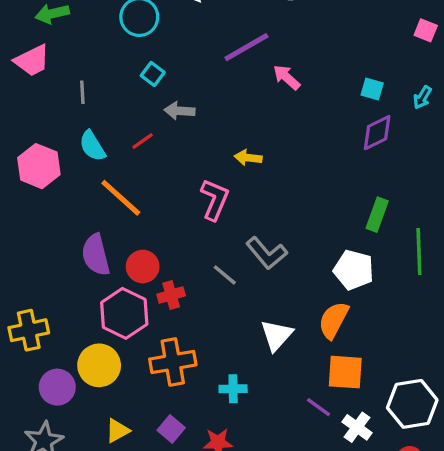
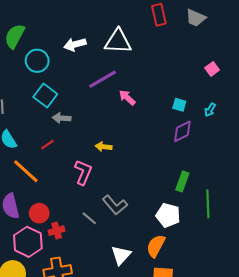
pink square: (426, 30) -> (212, 69), turned 32
cyan square: (153, 74) -> (45, 96), size x1.6
red line: (143, 141) -> (47, 145), moved

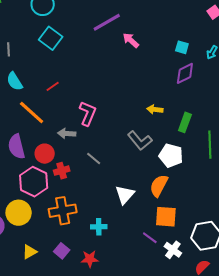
gray arrow: (62, 118) -> (67, 133), moved
yellow arrow: (104, 147) -> (155, 109), moved
gray L-shape: (115, 205) -> (140, 141), moved

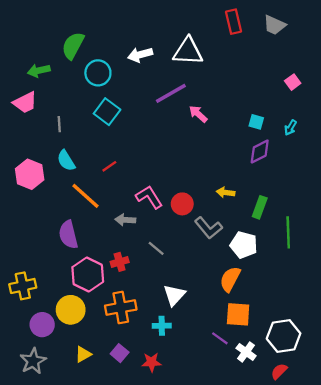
pink L-shape: (88, 113) -> (149, 197), turned -55
red circle: (45, 154) -> (182, 204), moved
white triangle: (125, 195) -> (174, 295), moved

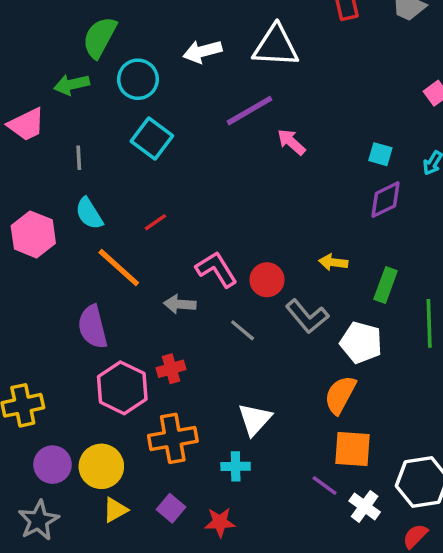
green arrow: (39, 71) -> (72, 84), moved
gray line: (156, 248) -> (243, 330), moved
yellow circle: (71, 310) -> (101, 466), moved

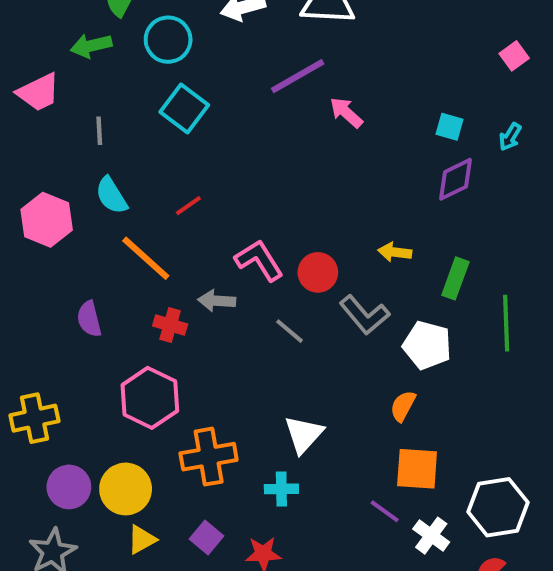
purple semicircle: (93, 327) -> (89, 319), moved, size x0.7
red cross: (171, 369) -> (170, 325), moved, turned 32
orange semicircle: (340, 395) -> (403, 406), size x0.7

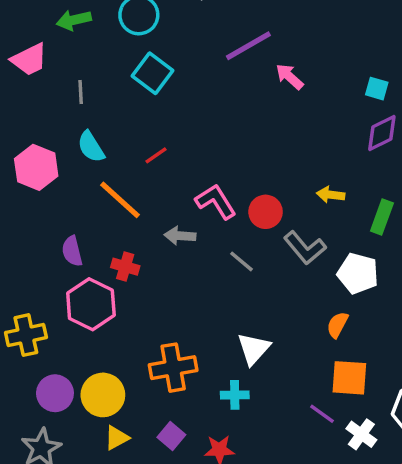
red cross: (170, 325) -> (125, 267), moved
pink hexagon: (150, 398) -> (91, 304), moved

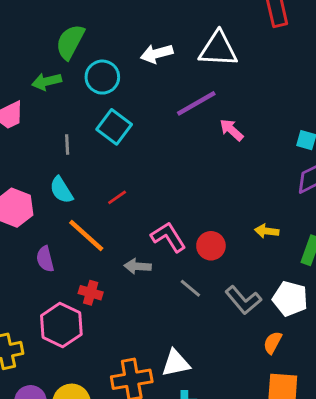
gray line: (81, 92) -> (67, 145), moved
gray L-shape: (305, 248) -> (243, 300), moved
purple semicircle: (72, 251) -> (45, 259), moved
white triangle: (254, 349) -> (176, 363), moved, turned 36

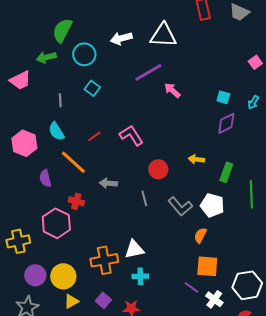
cyan square: (114, 127) -> (92, 88), size x0.7
pink L-shape: (168, 237) -> (131, 135), moved
gray line: (190, 288) -> (144, 198), turned 35

